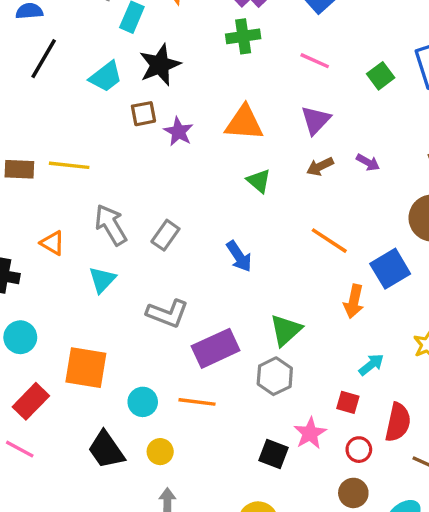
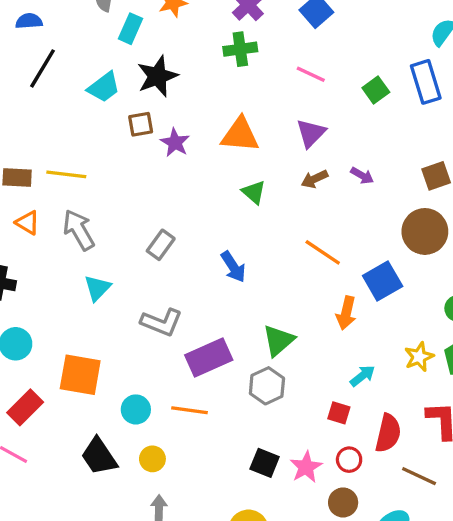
gray arrow: (111, 225) -> (79, 230), moved
orange triangle: (53, 243) -> (28, 223), moved
pink star: (310, 433) -> (306, 467), moved

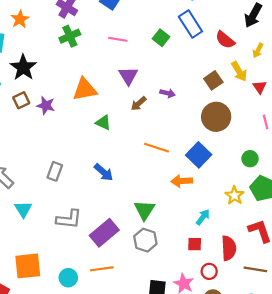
orange arrow: (346, 313) -> (182, 181), turned 90

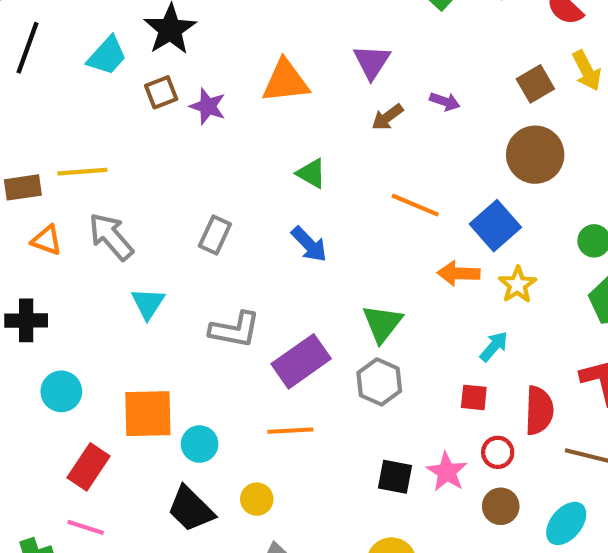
green triangle: (103, 123) -> (311, 173), moved
yellow star: (234, 195) -> (517, 285), moved
cyan circle: (68, 278) -> (200, 444), moved

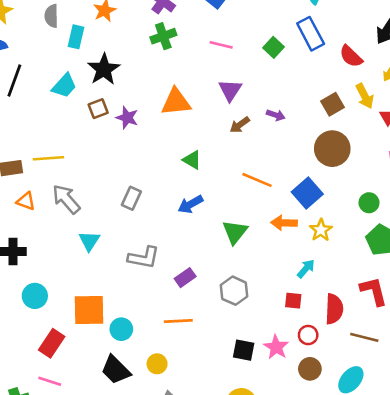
blue arrow: (309, 244) -> (190, 204), turned 105
green triangle: (382, 323) -> (235, 232), moved
purple rectangle: (301, 361) -> (185, 278), size x0.6

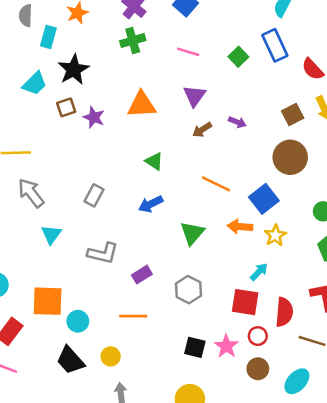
red square: (293, 301) -> (245, 302), size x1.6

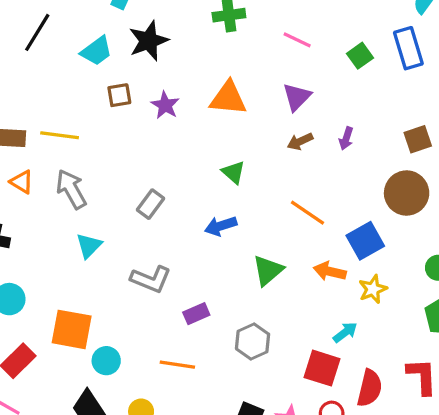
brown square: (66, 107) -> (119, 95), moved
purple arrow: (237, 122) -> (346, 138), turned 78

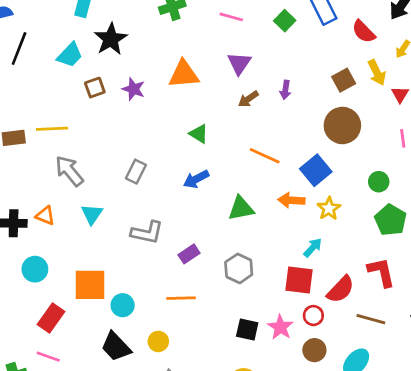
orange triangle: (22, 182) -> (45, 216), moved
green triangle: (268, 270) -> (241, 208), turned 40
red semicircle: (370, 388) -> (341, 289), turned 40

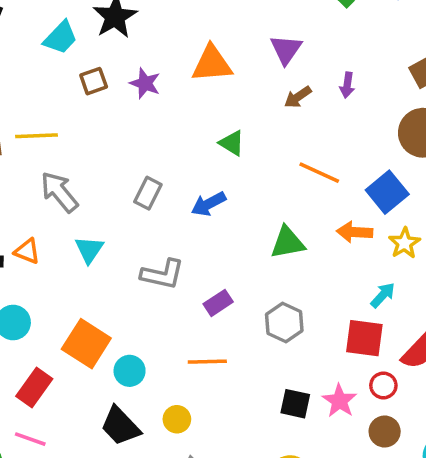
blue arrow: (196, 179) -> (208, 204), moved
orange square: (90, 285) -> (86, 344), turned 32

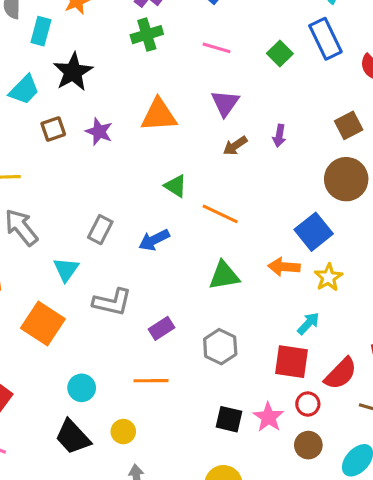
orange line: (319, 173) -> (220, 214), moved
cyan triangle: (89, 250) -> (66, 269), moved
orange square: (86, 344) -> (43, 323), moved

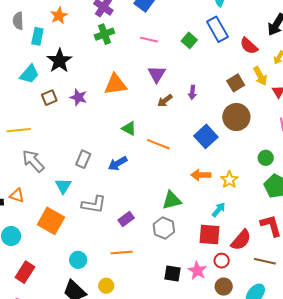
blue square: (314, 232) -> (206, 136), moved
green triangle: (224, 275) -> (172, 200), moved

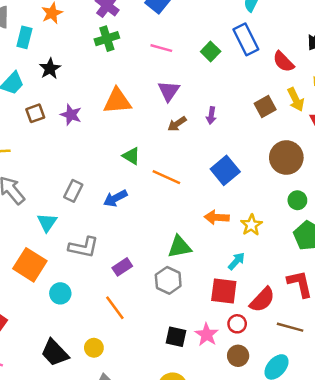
black star: (59, 61) -> (50, 69), size x0.7
brown circle: (236, 117) -> (286, 158), moved
orange line: (122, 252) -> (115, 308), turned 55
cyan circle: (78, 260) -> (60, 293), moved

